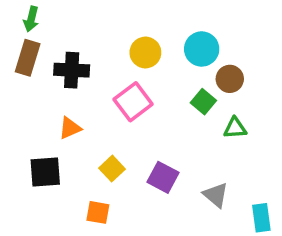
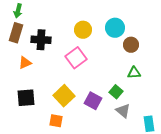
green square: (203, 102) -> (116, 92), moved
orange triangle: (70, 128) -> (25, 63), moved
yellow square: (112, 169) -> (64, 96), size x1.5

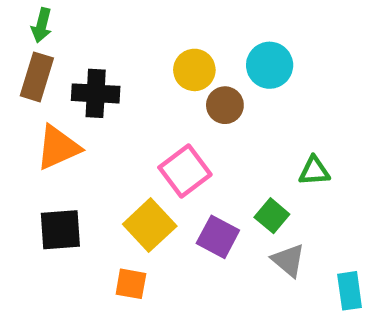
brown circle: (131, 45) -> (225, 105), moved
pink square: (76, 58) -> (185, 171), moved
orange triangle: (25, 63) -> (58, 147), size x1.5

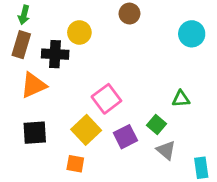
cyan circle: (270, 65) -> (192, 34), moved
yellow circle: (194, 70) -> (79, 32), moved
brown circle: (225, 105) -> (129, 14), moved
purple square: (218, 237) -> (125, 137), turned 35

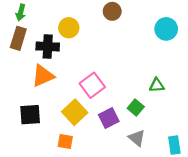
orange triangle: (33, 85) -> (43, 76), moved
gray triangle: (166, 150) -> (137, 138), moved

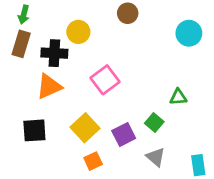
pink square: (92, 85) -> (105, 80), moved
orange square: (65, 142) -> (93, 161), moved, turned -35

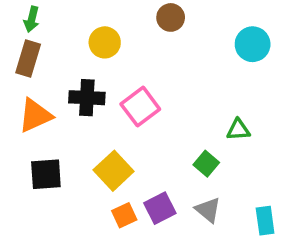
black cross: (54, 53) -> (87, 98), moved
orange triangle: (49, 86) -> (35, 115), moved
purple square: (124, 134) -> (160, 208), moved

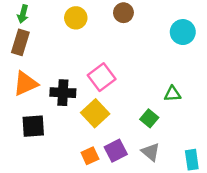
yellow circle: (105, 42) -> (76, 18), moved
black cross: (87, 98) -> (63, 93), moved
yellow square: (114, 171) -> (95, 113), moved

